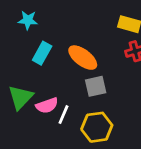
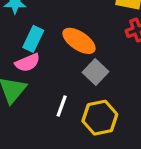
gray square: (96, 86) -> (96, 72), turned -30
pink semicircle: (47, 105) -> (27, 63), moved

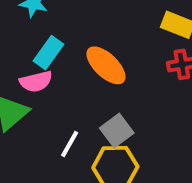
gray square: (96, 72) -> (117, 130), moved

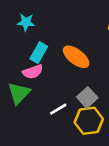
white line: (70, 144) -> (58, 109), turned 36

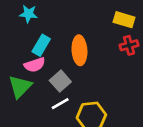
orange ellipse: (76, 57) -> (79, 50), turned 48
gray square: (87, 97) -> (60, 81), moved

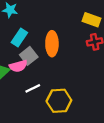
pink semicircle: (35, 65) -> (18, 66), moved
gray square: (60, 81) -> (29, 56), moved

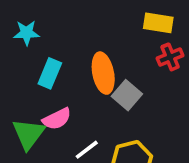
gray square: (29, 56) -> (127, 95), moved

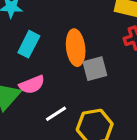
gray square: (127, 95) -> (95, 69), turned 30

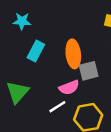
pink semicircle: (32, 85) -> (69, 87), moved

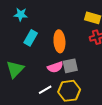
gray square: (89, 71) -> (70, 66), moved
white line: (57, 107) -> (45, 90), moved

